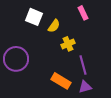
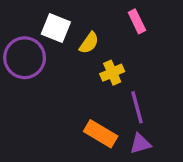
purple circle: (16, 59) -> (25, 58), moved

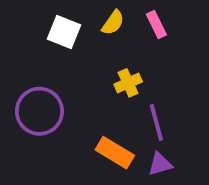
yellow semicircle: (89, 43) -> (113, 23), moved
purple circle: (25, 58) -> (39, 111), moved

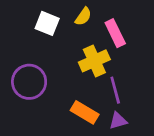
pink rectangle: (156, 25) -> (115, 33), moved, size x1.4
yellow cross: (128, 83) -> (94, 61), size x1.5

